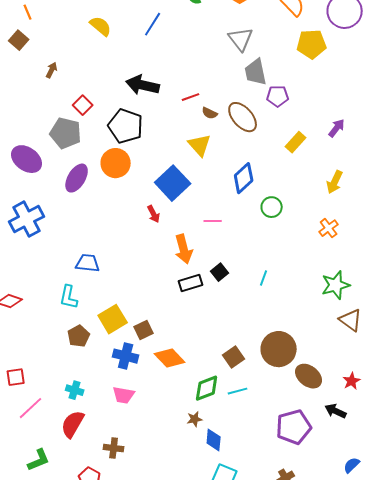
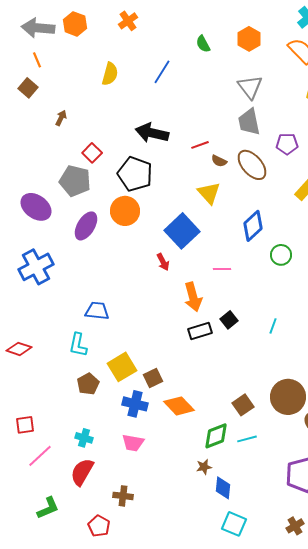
yellow semicircle: (101, 26) -> (110, 74), turned 65
gray trapezoid: (256, 72) -> (249, 122), moved

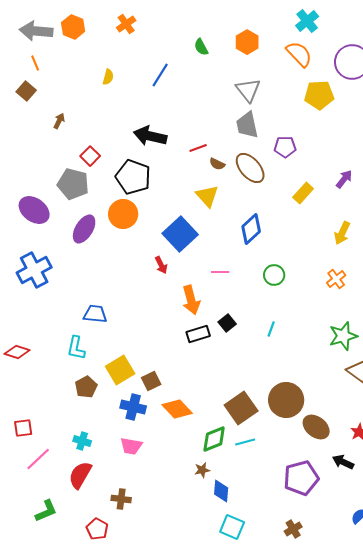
yellow semicircle: (110, 74) -> (108, 77), size x0.7
green circle: (281, 255) -> (274, 275), moved
brown square: (243, 405) -> (241, 408), size x1.5

